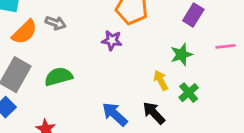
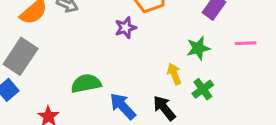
purple star: (112, 40) -> (126, 28), turned -30
green semicircle: (59, 77) -> (86, 83), moved

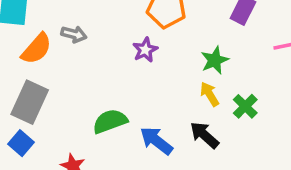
green star: (198, 48) -> (215, 60), moved

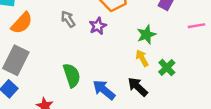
gray arrow: (74, 34) -> (68, 19), moved, turned -140
green semicircle: (110, 121) -> (72, 75), turned 90

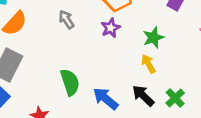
purple star: (98, 26) -> (111, 28), moved
green cross: (167, 67) -> (175, 98), moved

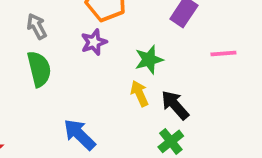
green semicircle: (70, 82) -> (39, 69), moved
black arrow: (143, 96) -> (175, 105), moved

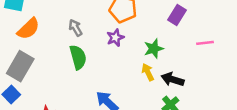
black arrow: (175, 105) -> (173, 79), turned -30

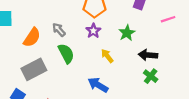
orange semicircle: (28, 29) -> (32, 37), moved
gray rectangle: (20, 66) -> (34, 69), moved, turned 45
yellow arrow: (148, 72) -> (107, 56), moved

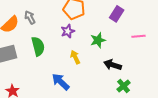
gray arrow: (59, 30) -> (30, 17), moved
green cross: (151, 76) -> (124, 86), moved

